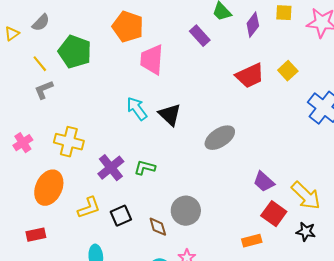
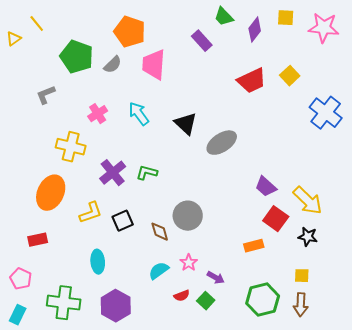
gray semicircle: (41, 23) -> (113, 65), moved
yellow line: (40, 64) -> (37, 24), moved
black triangle: (170, 115) -> (186, 124), moved
pink cross: (23, 143) -> (98, 114), moved

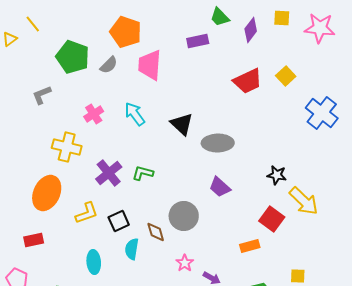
purple rectangle: (202, 41) -> (198, 41), turned -60
gray ellipse: (222, 143) -> (218, 143), turned 32
purple trapezoid: (266, 187) -> (220, 187), moved
black star: (308, 237) -> (277, 175), moved
cyan semicircle: (159, 271) -> (132, 249), moved, turned -45

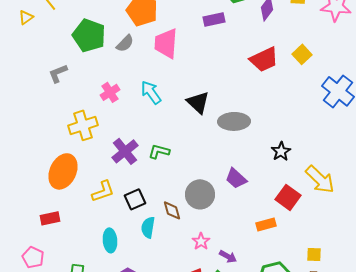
yellow cross: (67, 147) -> (83, 125), turned -32
black star: (277, 175) -> (281, 151), moved, turned 30
purple trapezoid: (220, 187) -> (236, 178), moved

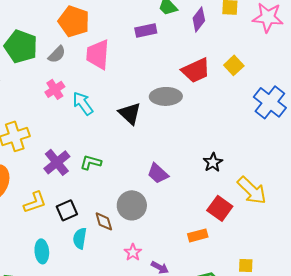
pink cross: (110, 92) -> (55, 89), moved
gray ellipse: (234, 121) -> (166, 96), moved
purple trapezoid: (236, 178) -> (158, 173), moved

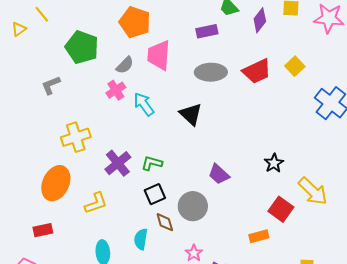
gray semicircle: (57, 54) -> (125, 65), moved
gray ellipse: (166, 96) -> (211, 72), moved
black square: (67, 210) -> (155, 194), moved

